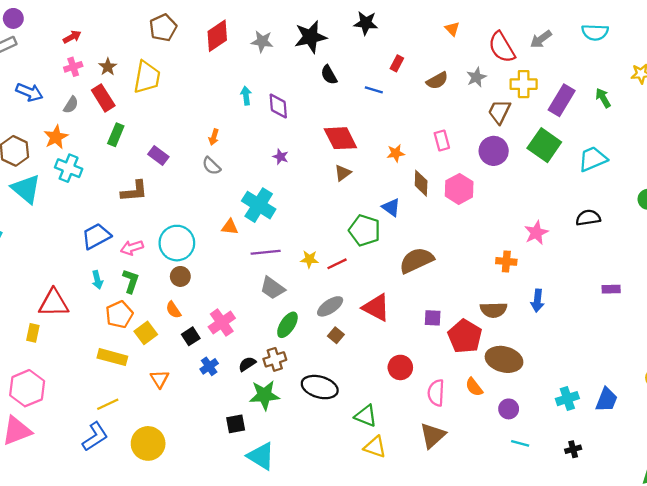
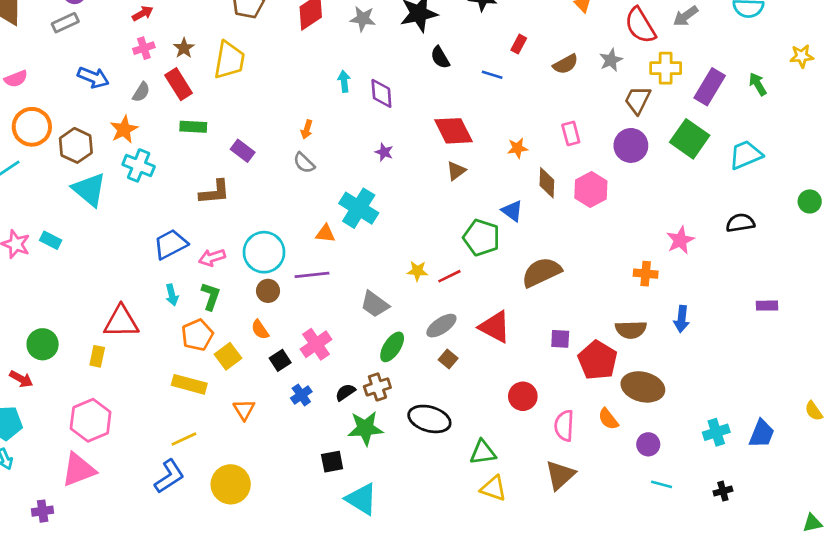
green rectangle: (116, 135) -> (193, 127), turned 70
purple line: (266, 252) -> (312, 275), moved
green triangle: (366, 416) -> (483, 452), turned -30

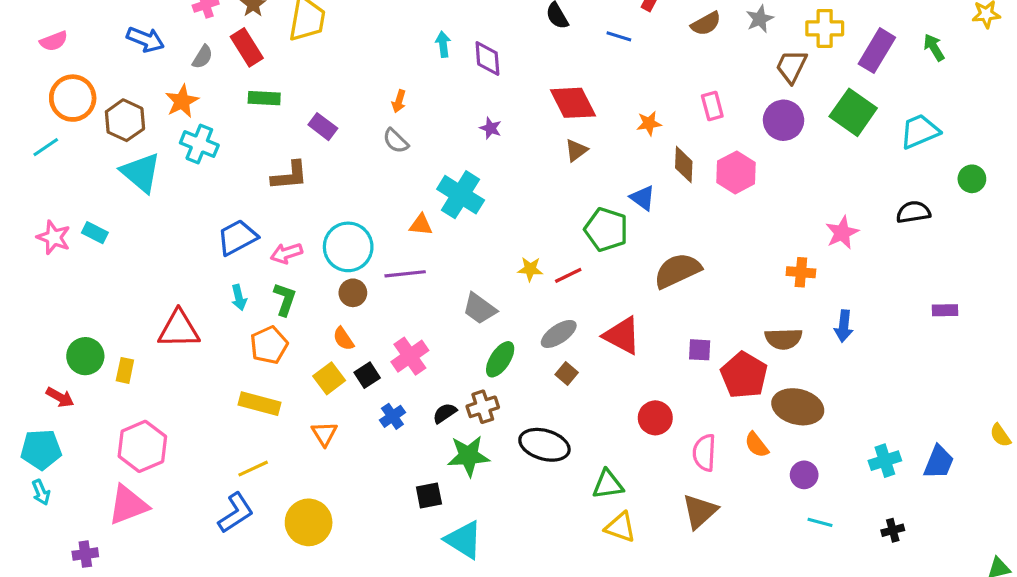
green circle: (810, 201) -> (972, 179), moved
yellow rectangle: (97, 356) -> (125, 370), moved
yellow square: (228, 356) -> (329, 378), moved

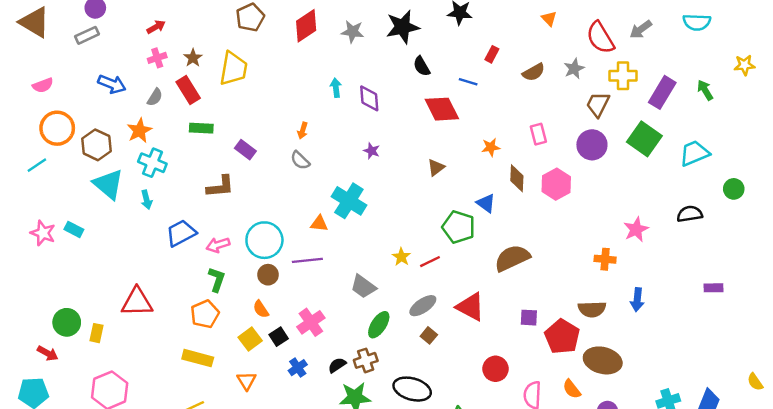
red diamond: (573, 103) -> (442, 109), moved
yellow star: (530, 269) -> (401, 257), turned 30
cyan arrow: (239, 298) -> (147, 200), moved

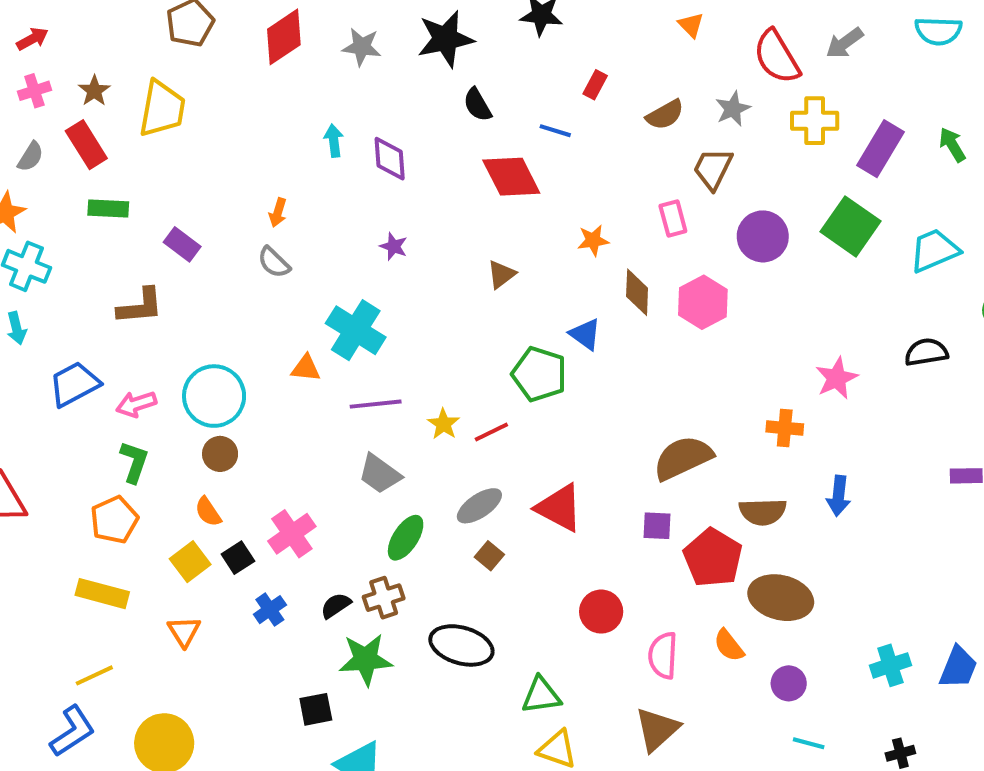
brown trapezoid: (598, 104) -> (713, 169), moved
brown semicircle: (512, 258) -> (683, 458), moved
purple line: (307, 260) -> (376, 404), moved

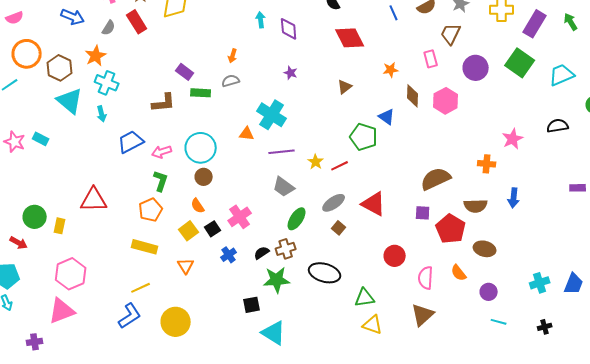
blue line: (555, 131) -> (394, 13), moved, turned 49
green rectangle: (108, 208) -> (201, 93), moved
gray semicircle: (274, 262) -> (231, 81), turned 120
brown ellipse: (781, 598) -> (485, 249), size x0.7

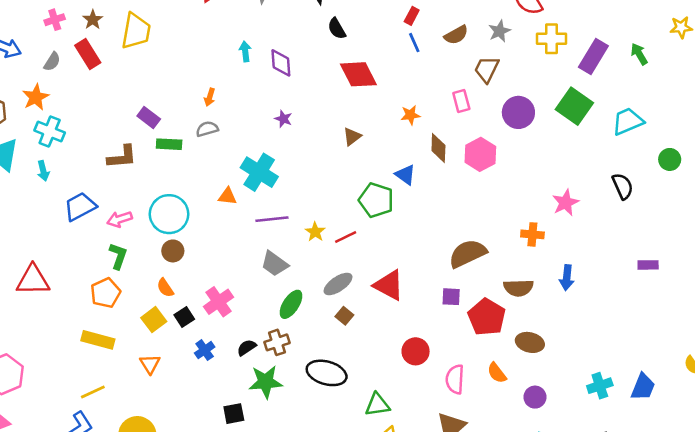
black semicircle: (558, 126) -> (623, 186), turned 75

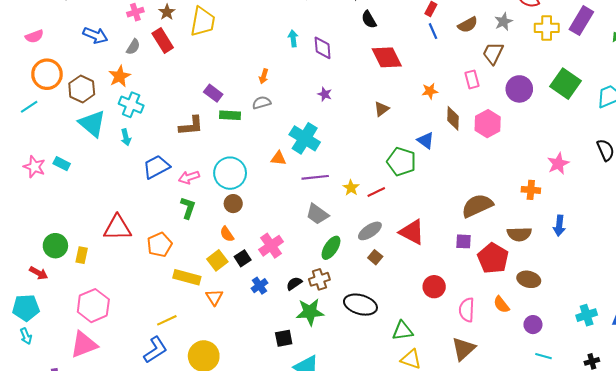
purple rectangle: (593, 57) -> (581, 21), moved
orange pentagon: (105, 293) -> (160, 245), moved
yellow rectangle: (98, 340) -> (187, 277), moved

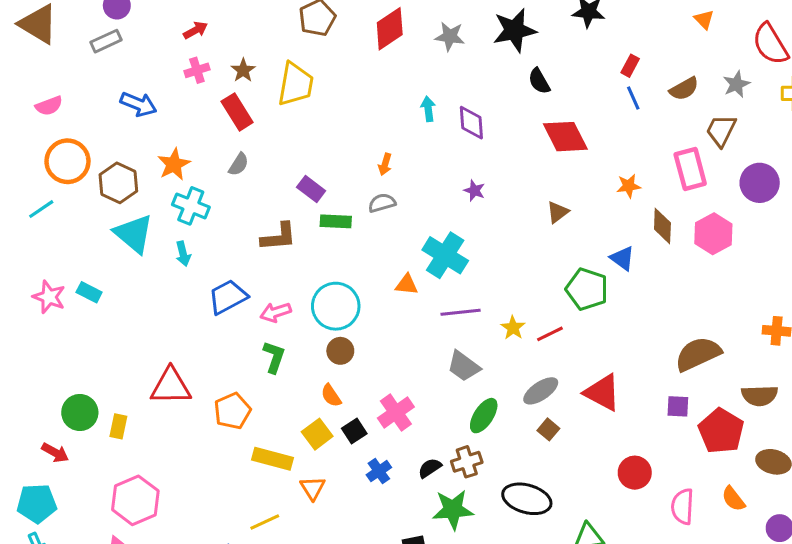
gray semicircle: (133, 47) -> (239, 164), moved
pink rectangle: (472, 79) -> (690, 169), size x1.5
yellow line: (167, 320) -> (265, 522), moved

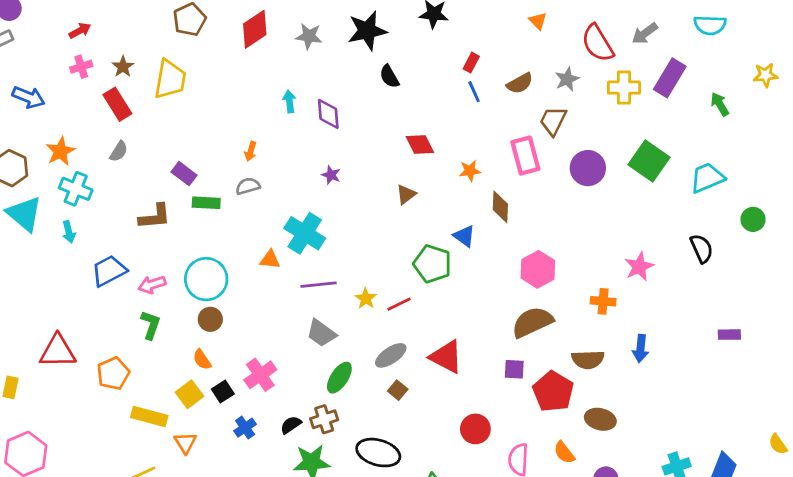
red diamond: (565, 137) -> (420, 144), moved, size x0.7
pink hexagon: (713, 234) -> (538, 269), moved

